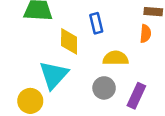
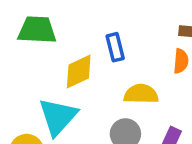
yellow diamond: (69, 41) -> (79, 71), turned 64

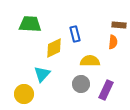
cyan triangle: (58, 117) -> (42, 74), size x0.7

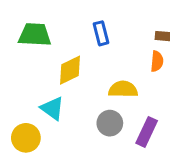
blue rectangle: (75, 34) -> (101, 33), moved
cyan triangle: (42, 74) -> (52, 108), turned -36

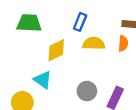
blue rectangle: (101, 33) -> (80, 22), turned 36
yellow semicircle: (123, 89) -> (94, 43), moved

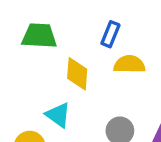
yellow diamond: (56, 50) -> (77, 74), turned -60

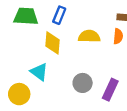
blue rectangle: (110, 34) -> (59, 15), moved

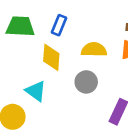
gray circle: (83, 83) -> (86, 82), moved

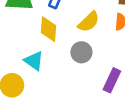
yellow semicircle: (94, 50) -> (89, 22), turned 135

